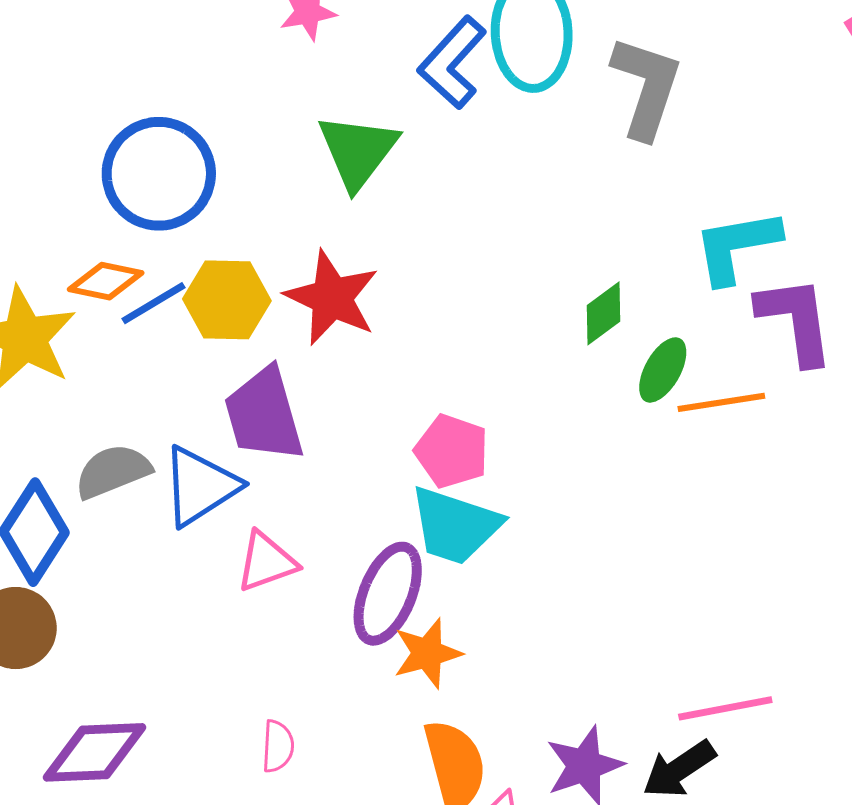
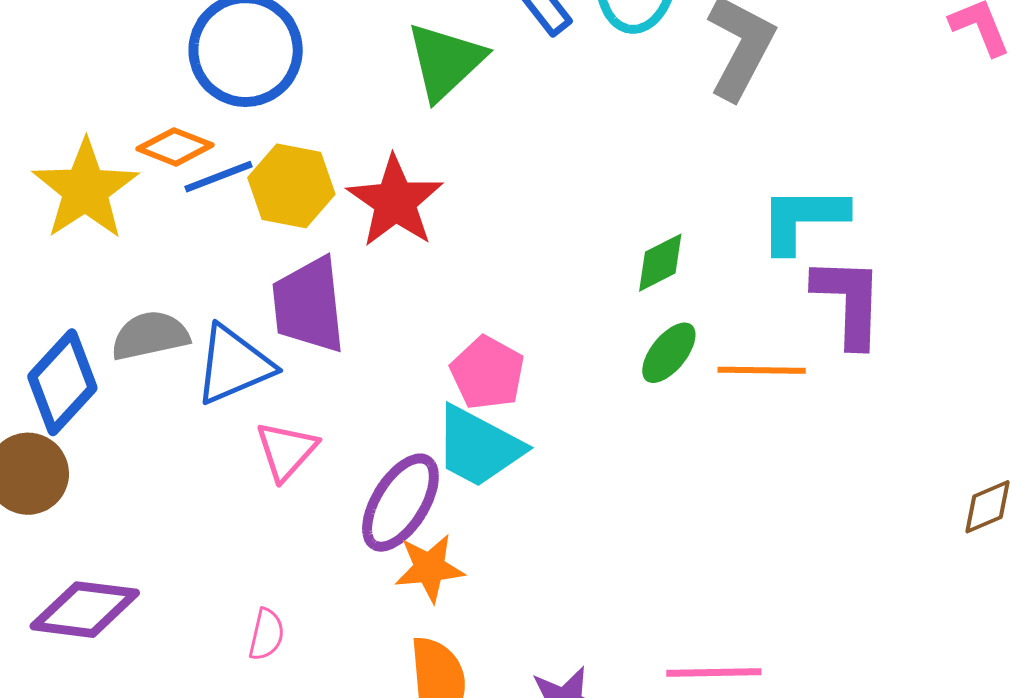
green ellipse: (663, 370) -> (669, 353), moved
pink triangle: (266, 562) -> (286, 451), turned -38

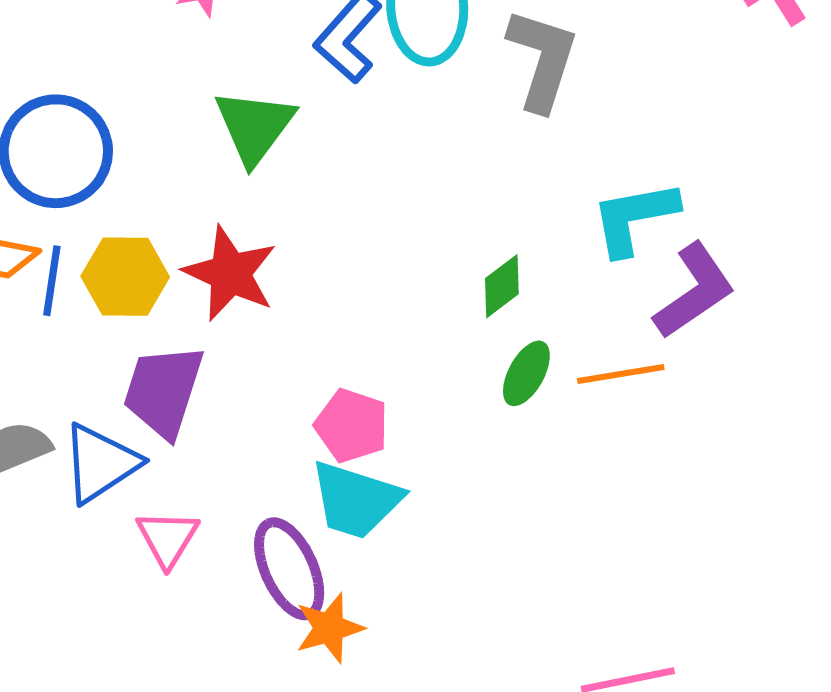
blue line: (219, 177) -> (52, 281), turned -50
purple L-shape: (849, 302) -> (694, 291), turned 64
purple trapezoid: (309, 305) -> (163, 391), turned 34
purple ellipse: (400, 503) -> (289, 569), turned -46

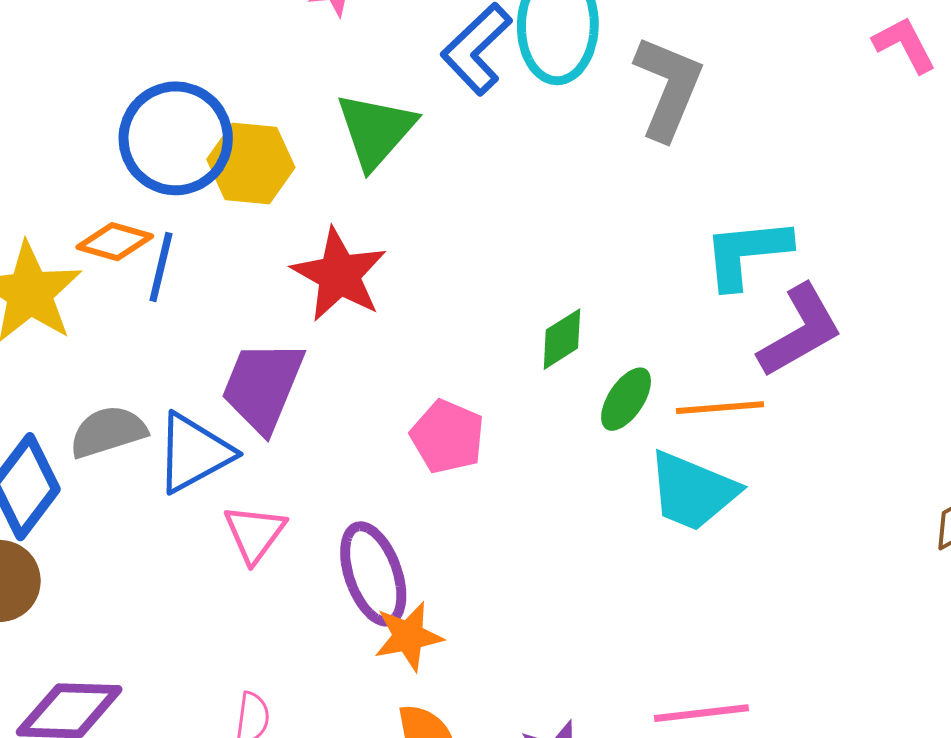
yellow hexagon: (125, 277) -> (251, 163), moved
green diamond: (502, 286) -> (562, 339), moved
cyan trapezoid: (356, 500) -> (693, 491), moved

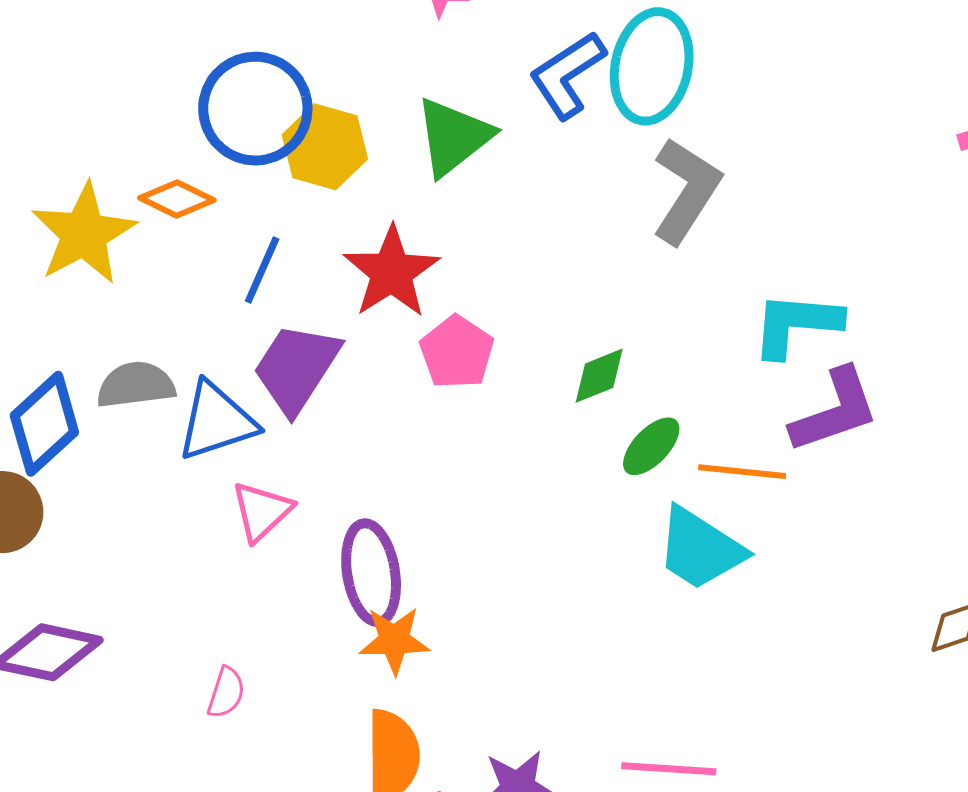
gray L-shape: (668, 88) -> (686, 191), moved
blue line: (161, 267) -> (262, 270), moved
pink pentagon: (447, 437) -> (457, 352), moved

